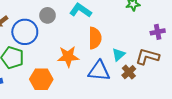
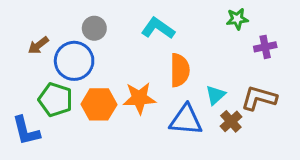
gray circle: (47, 15) -> (94, 28), moved
purple cross: (158, 32) -> (265, 47), moved
orange hexagon: (41, 79) -> (99, 104), moved

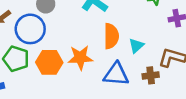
cyan triangle: (215, 95) -> (136, 46), moved
brown cross: (231, 121) -> (151, 75), turned 35

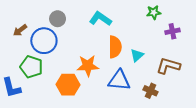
orange hexagon: (49, 62) -> (68, 85), moved
brown cross: (151, 75) -> (151, 91), moved, turned 32

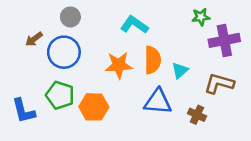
gray circle: (58, 19) -> (70, 17), moved
purple cross: (172, 31) -> (224, 40), size x1.6
orange star: (88, 66) -> (119, 65), moved
green pentagon: (31, 67) -> (60, 95), moved

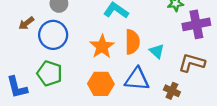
orange star: (119, 65) -> (102, 47), turned -30
cyan triangle: (180, 70) -> (157, 51), turned -35
orange hexagon: (94, 107) -> (101, 84), moved

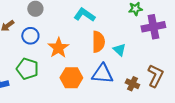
blue circle: (53, 35) -> (30, 36), size x0.7
orange star: (102, 47) -> (58, 48), moved
brown L-shape: (192, 63) -> (155, 76), moved, turned 100

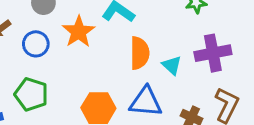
purple cross: (153, 27) -> (213, 53), moved
orange star: (58, 48) -> (79, 32), moved

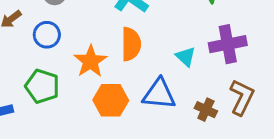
orange star: (79, 32) -> (91, 61), moved
orange semicircle: (140, 53) -> (131, 44), moved

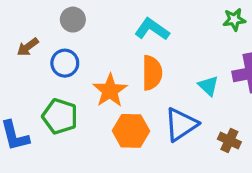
blue triangle: (159, 94) -> (181, 124), turned -39

